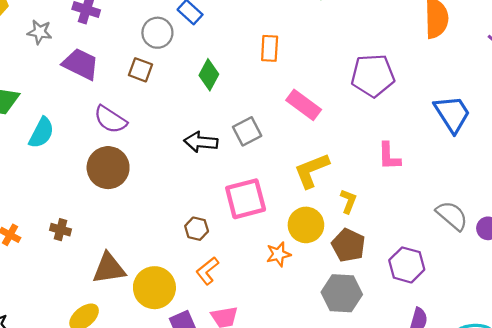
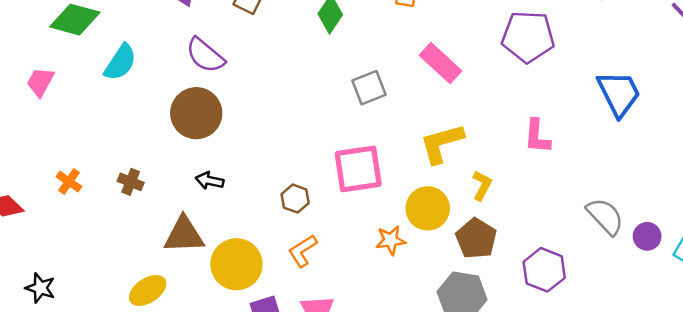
black arrow: (201, 142) -> (210, 181), moved, size x0.7

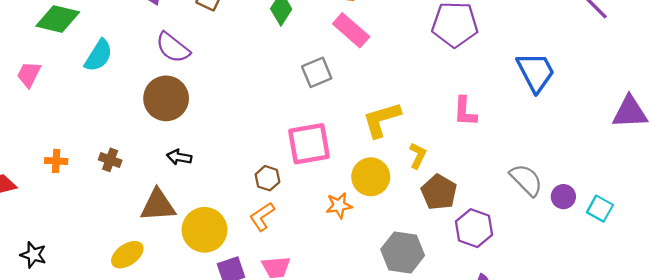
pink rectangle: (441, 63) -> (351, 30), moved
orange cross: (69, 182) -> (56, 161), turned -30
brown hexagon: (295, 199) -> (267, 178), moved
brown pentagon: (476, 238) -> (439, 192), moved

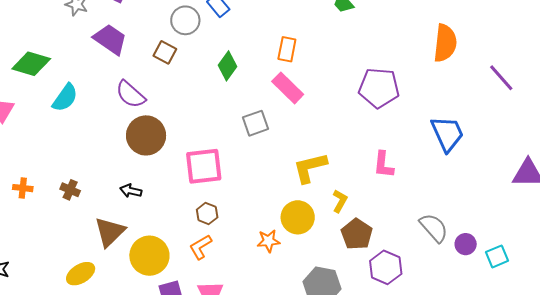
brown circle: (166, 98) -> (146, 135), moved
pink square: (309, 144) -> (204, 166), moved
brown triangle: (158, 205) -> (110, 232), turned -44
cyan square: (600, 209) -> (497, 256), turned 35

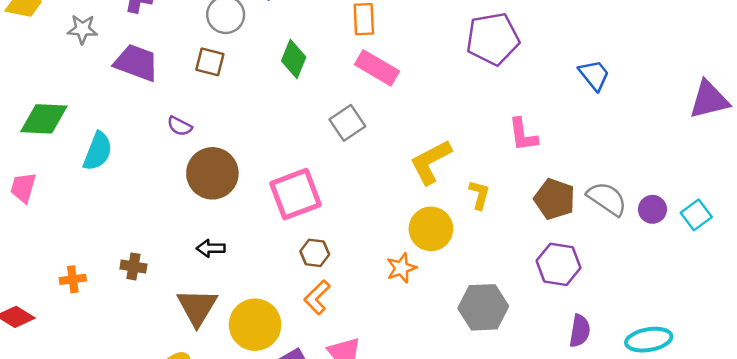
purple semicircle: (131, 94) -> (180, 126), size x0.6
blue trapezoid: (447, 134) -> (594, 75), size x0.7
brown pentagon: (357, 234) -> (554, 199), moved

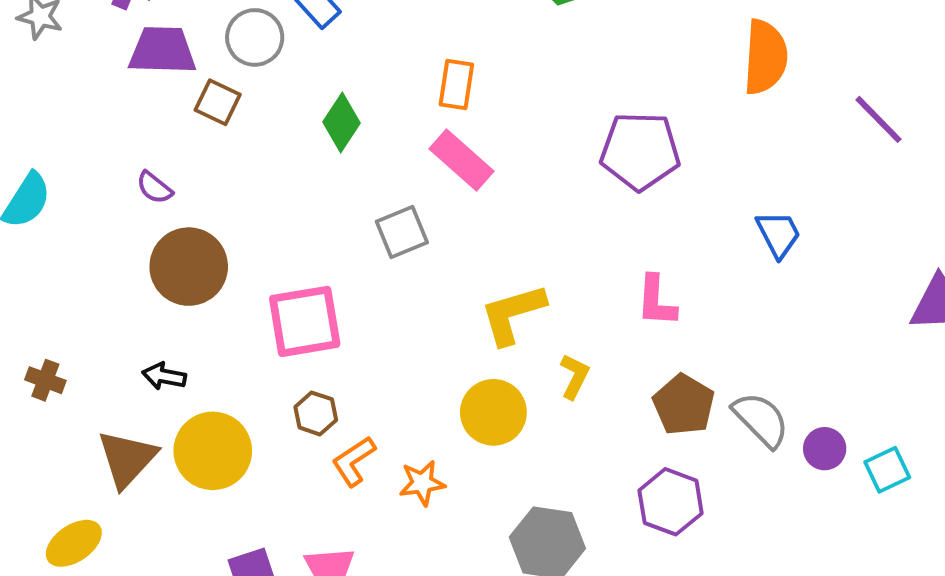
purple trapezoid: (136, 63) -> (162, 50), moved, turned -30
orange star: (401, 268) -> (422, 483), moved
orange L-shape: (317, 297) -> (354, 461), moved
yellow circle: (255, 325) -> (213, 451), moved

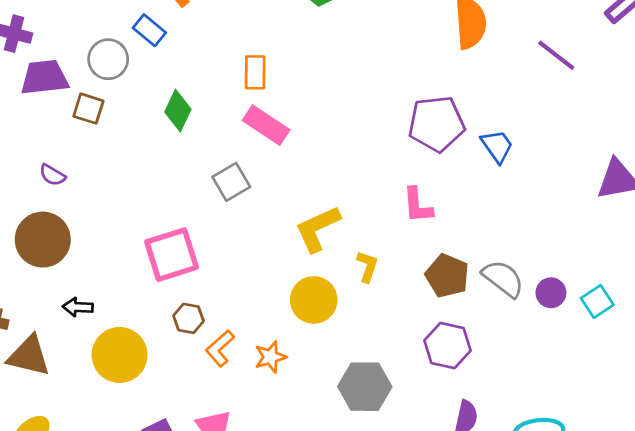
purple pentagon: (640, 151) -> (436, 124), moved
brown circle: (189, 267) -> (43, 240), moved
brown triangle: (127, 459) -> (29, 356), moved, turned -51

